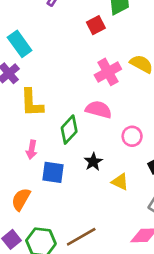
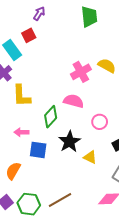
red square: (96, 25) -> (29, 35), moved
pink arrow: (32, 150) -> (21, 132), turned 80
black star: (93, 162) -> (69, 142), size x1.5

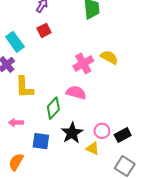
red square: (29, 35) -> (44, 30), moved
pink circle: (100, 122) -> (102, 131), moved
pink arrow: (21, 132) -> (16, 123), moved

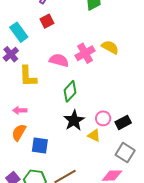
pink semicircle: (76, 93) -> (59, 60), moved
green diamond: (53, 108) -> (70, 91), moved
blue square: (41, 141) -> (40, 145), moved
orange semicircle: (16, 162) -> (19, 132), moved

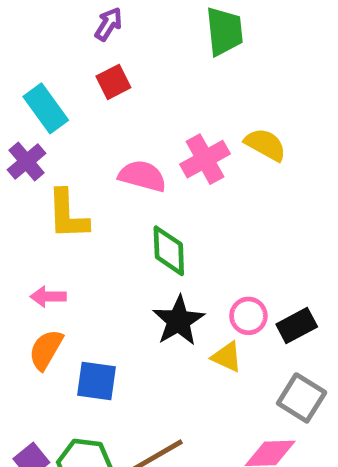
green diamond: (70, 91) -> (169, 251), turned -45

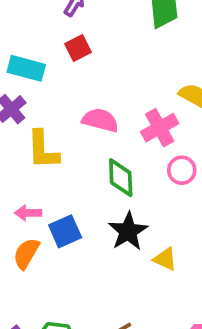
cyan rectangle: (46, 108) -> (26, 68), turned -39
pink cross: (205, 159) -> (160, 128), moved
pink circle: (248, 316) -> (182, 170), moved
blue square: (96, 381) -> (65, 231), moved, turned -32

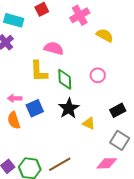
pink cross: (160, 128) -> (80, 15), moved
yellow L-shape: (43, 150) -> (39, 71), moved
orange semicircle: (26, 254) -> (14, 120), turned -48

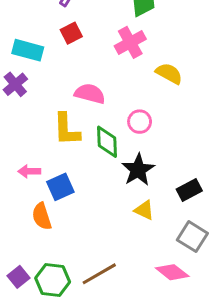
pink circle: (98, 75) -> (140, 122), moved
black star: (69, 108) -> (138, 170), moved
orange semicircle: (14, 120) -> (42, 216), moved
pink diamond: (107, 163) -> (172, 272), turned 40

